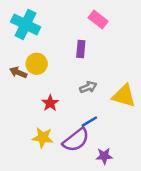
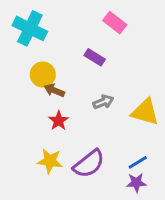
purple rectangle: (81, 49) -> (95, 57), turned -63
brown arrow: (18, 72) -> (54, 90), moved
blue line: (89, 122) -> (138, 162), moved
purple star: (104, 156) -> (136, 183), moved

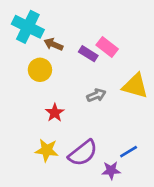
pink rectangle: (115, 23) -> (107, 47), moved
brown arrow: (54, 90) -> (53, 44), moved
yellow triangle: (145, 112) -> (135, 86), moved
purple star: (136, 183) -> (111, 170), moved

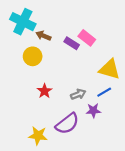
gray arrow: (96, 95) -> (78, 94), moved
yellow star: (47, 150) -> (38, 136), moved
blue line: (129, 152) -> (104, 92), moved
purple star: (111, 170) -> (93, 111), moved

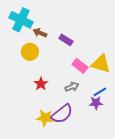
pink rectangle: (87, 38) -> (80, 66), moved
blue line: (104, 92) -> (100, 92), moved
purple star: (93, 111) -> (96, 103), moved
yellow star: (38, 136) -> (45, 118), moved

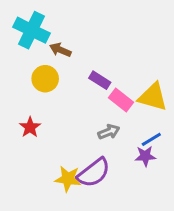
purple rectangle: (66, 40) -> (100, 80), moved
red star: (41, 84) -> (30, 127), moved

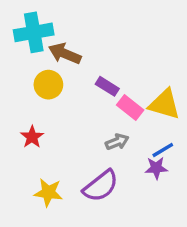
cyan cross: (31, 30) -> (34, 32), turned -36
brown arrow: (60, 50) -> (65, 54), size x1.4
yellow star: (68, 179) -> (48, 192), moved

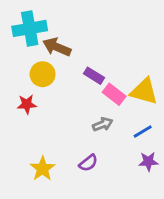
red star: (32, 137) -> (27, 104), moved, turned 30
purple star: (156, 168) -> (148, 161), moved
purple semicircle: (101, 186) -> (88, 163), size x0.6
yellow star: (48, 192) -> (43, 169), turned 30

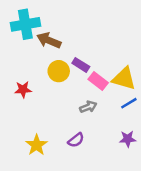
yellow circle: (43, 74) -> (59, 71), moved
blue line: (143, 131) -> (129, 103), moved

